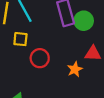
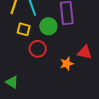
green circle: (84, 21) -> (48, 26), moved

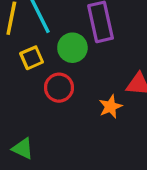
yellow square: (24, 29) -> (32, 58), turned -32

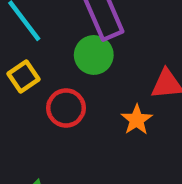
green circle: (72, 48) -> (94, 55), moved

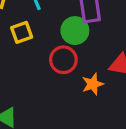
red circle: (66, 108) -> (63, 60), moved

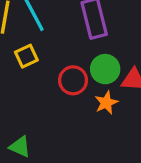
green circle: (75, 31) -> (105, 69), moved

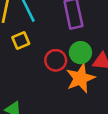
orange star: (106, 103) -> (80, 78), size x1.6

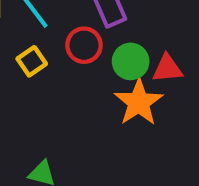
red circle: (56, 60) -> (84, 45), moved

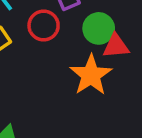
green circle: (131, 61) -> (99, 28), moved

